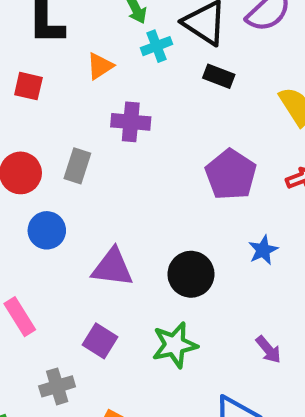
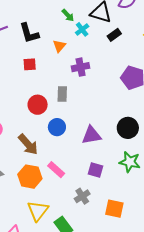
black rectangle: (219, 76) -> (114, 35), turned -40
green star: (175, 345) -> (130, 162), turned -30

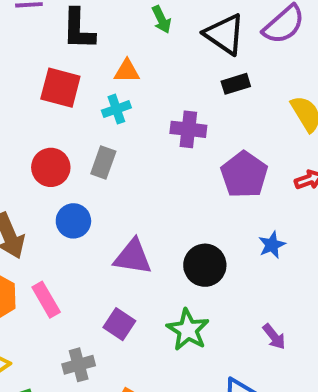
cyan cross: (82, 29) -> (116, 109), moved
orange triangle: (59, 46) -> (127, 71), turned 32
red square: (30, 64) -> (60, 88), size x1.5
purple cross: (81, 67) -> (188, 129), moved

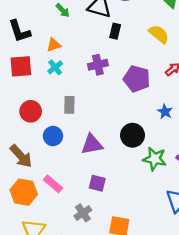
black rectangle: (236, 84) -> (115, 31), turned -40
gray rectangle: (103, 162) -> (69, 105), moved
green star: (188, 330) -> (155, 159), moved

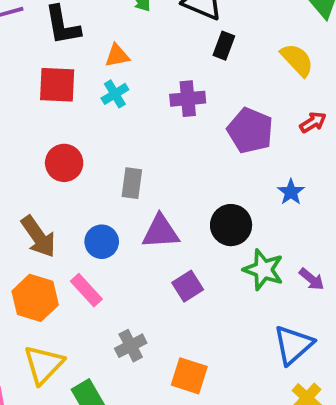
gray rectangle: (69, 105) -> (132, 183), moved
blue circle: (53, 136) -> (102, 242), moved
purple square: (97, 183) -> (188, 286), moved, turned 36

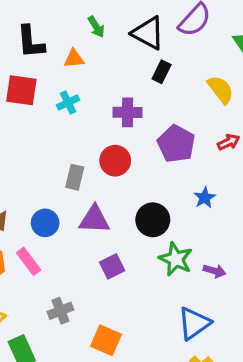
orange triangle: (117, 56) -> (74, 59), moved
red circle: (64, 163) -> (115, 161), moved
purple arrow: (312, 279) -> (215, 271), turned -30

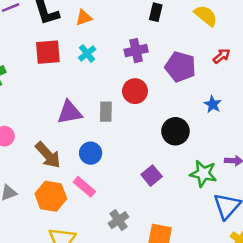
purple triangle: (94, 219) -> (69, 112), moved
green star: (176, 259) -> (203, 174), moved

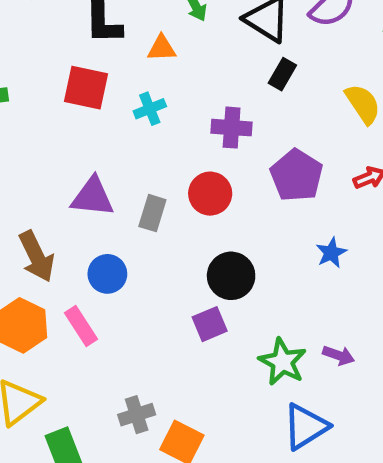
black circle: (175, 131) -> (231, 276), moved
purple square: (152, 176) -> (210, 324), moved
gray cross: (119, 220) -> (137, 415), moved

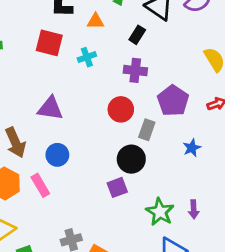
black rectangle: (282, 74) -> (137, 35), moved
gray rectangle: (152, 213) -> (147, 130), moved
purple arrow: (339, 355) -> (194, 209), turned 66

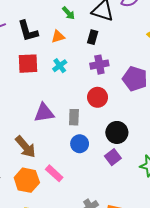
gray rectangle: (147, 130) -> (74, 117), moved
blue circle: (57, 155) -> (80, 144), moved

